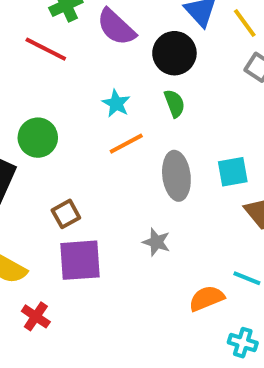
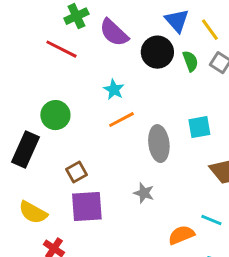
green semicircle: (174, 103) -> (190, 61), moved
cyan square: (233, 172) -> (199, 127), moved

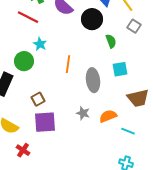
green semicircle: (190, 61) -> (111, 41), moved
cyan star: (114, 90) -> (40, 44), moved
orange line: (121, 120) -> (68, 64), turned -54
orange semicircle: (181, 235) -> (108, 116), moved

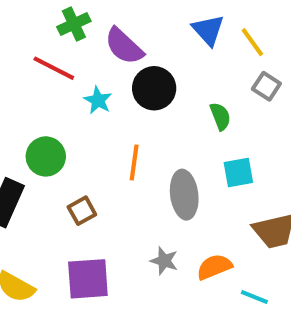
black circle: (92, 19) -> (154, 88), moved
cyan star: (40, 44) -> (98, 100), moved
brown square: (38, 99) -> (82, 211), moved

